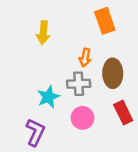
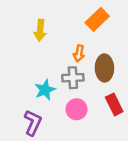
orange rectangle: (105, 21) -> (97, 19), turned 65

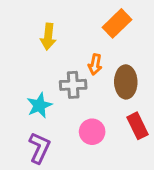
gray cross: (73, 78) -> (73, 85), moved
cyan star: (45, 90) -> (39, 105), moved

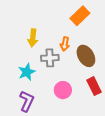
yellow arrow: (48, 37) -> (33, 38), moved
brown ellipse: (126, 82) -> (86, 56), turned -30

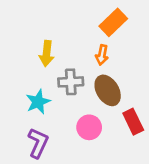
orange arrow: (65, 44) -> (102, 55), moved
brown ellipse: (86, 56) -> (108, 90), moved

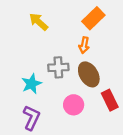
yellow arrow: (47, 54) -> (38, 22), moved, turned 126

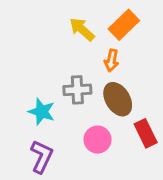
yellow arrow: (38, 22) -> (82, 29), moved
cyan star: (31, 84) -> (42, 112), turned -30

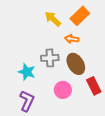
orange arrow: (111, 60) -> (72, 39), turned 88

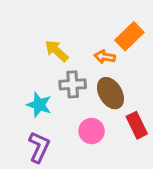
orange rectangle: (80, 16) -> (129, 36), moved
yellow arrow: (53, 19) -> (57, 51), moved

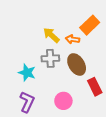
yellow arrow: (57, 51) -> (51, 35), moved
pink circle: (92, 131) -> (63, 101), moved

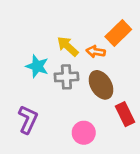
cyan star: (27, 73) -> (37, 66), moved
purple L-shape: (27, 102) -> (28, 119), moved

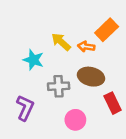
gray cross: (66, 77) -> (59, 86), moved
brown ellipse: (101, 85) -> (91, 77), turned -45

